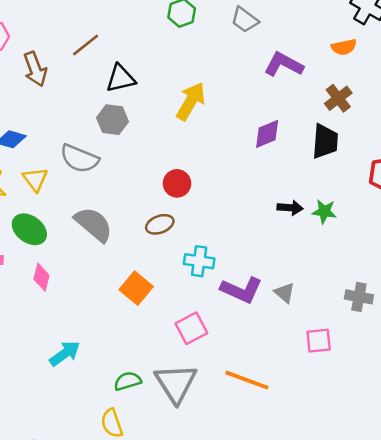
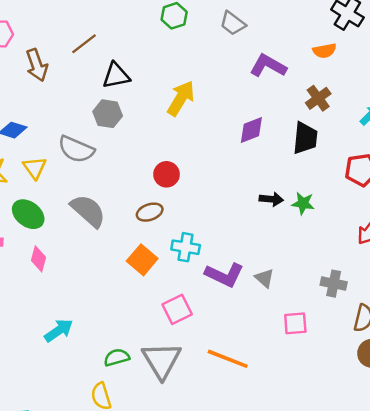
orange square: (136, 288) -> (142, 260), moved

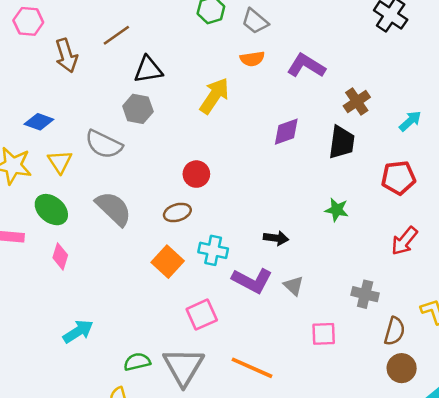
gray trapezoid: (233, 23) -> (255, 21), moved
orange semicircle: (324, 51) -> (252, 59), moved
black arrow: (271, 199) -> (276, 238), moved

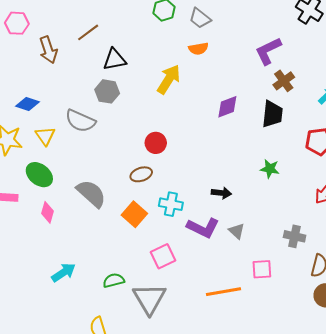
purple L-shape: (306, 66) -> (268, 51), moved, turned -56
gray semicircle: (114, 209) -> (91, 194), moved
green semicircle: (137, 362) -> (114, 280), moved
orange line: (252, 368) -> (223, 292), moved, turned -32

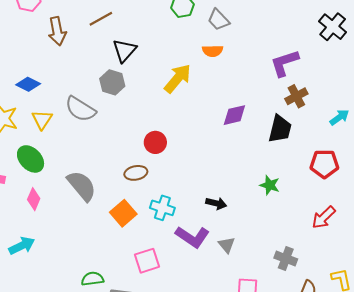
black triangle: (115, 60) -> (124, 50), turned -45
cyan arrow: (64, 272) -> (22, 246), moved

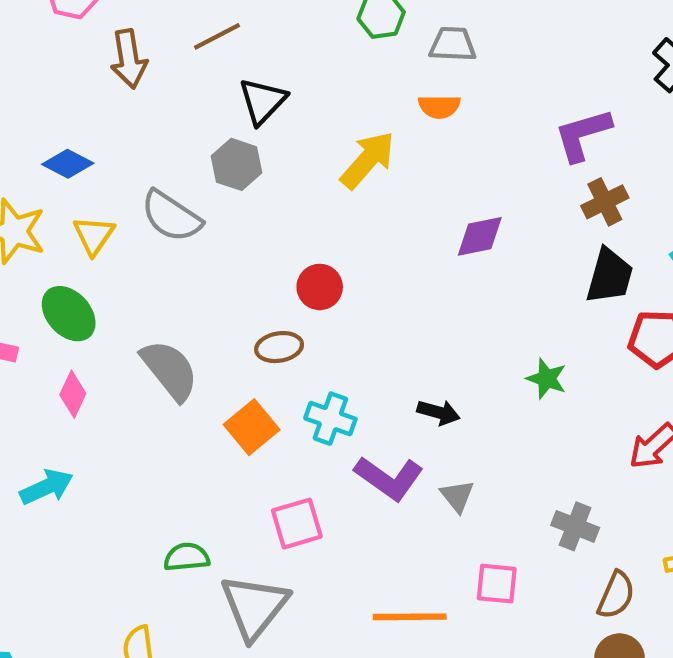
gray trapezoid: (218, 20) -> (453, 44), turned 135
black trapezoid: (280, 129) -> (610, 276), moved

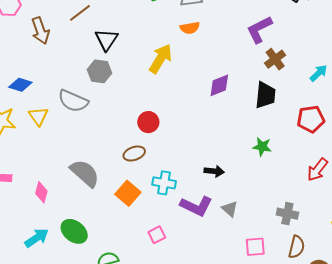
black trapezoid: (610, 276) -> (265, 95), moved
green ellipse: (69, 314) -> (74, 231), moved
pink square: (297, 524) -> (157, 235), size x0.7
brown semicircle: (616, 595) -> (297, 247), moved

